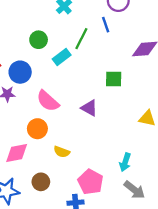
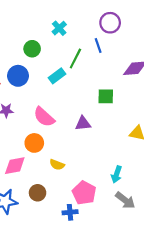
green circle: (39, 40) -> (32, 49), moved
blue circle: (20, 72) -> (18, 76), moved
purple triangle: (89, 108) -> (83, 123), turned -35

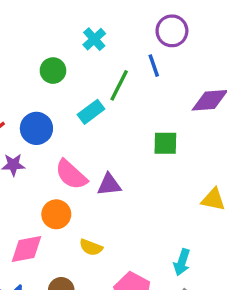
blue circle: (18, 76) -> (36, 128), moved
purple triangle: (83, 123) -> (109, 185), moved

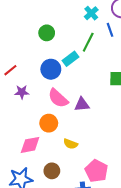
cyan cross: (94, 39) -> (91, 13), moved
blue circle: (36, 128) -> (51, 69), moved

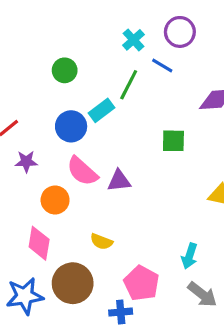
blue line: (110, 30) -> (162, 66), turned -40
orange circle: (49, 123) -> (55, 200), moved
pink diamond: (30, 145) -> (39, 243), turned -70
brown circle: (52, 171) -> (73, 283), size x1.6

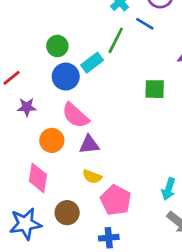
green circle: (65, 70) -> (57, 46), moved
purple triangle: (119, 181) -> (89, 145), moved
brown circle: (73, 283) -> (67, 213), size x0.7
pink pentagon: (141, 283) -> (116, 200), moved

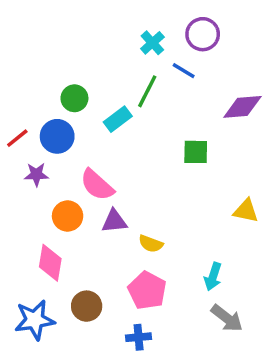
blue circle: (66, 77) -> (57, 136), moved
yellow semicircle: (92, 177) -> (151, 244), moved

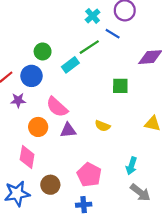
green line: (147, 91) -> (89, 47), turned 30
yellow semicircle: (151, 244) -> (103, 126), moved

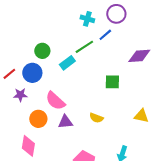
cyan cross: (93, 16) -> (87, 19), turned -32
blue line: (113, 34) -> (105, 35), turned -72

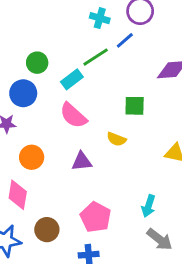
pink semicircle: (55, 101) -> (73, 116), moved
yellow semicircle: (96, 118) -> (116, 139), moved
purple triangle: (65, 122) -> (82, 161), moved

